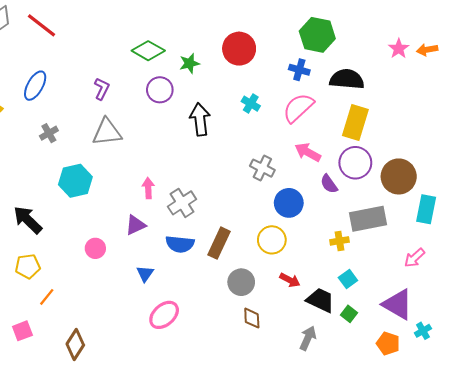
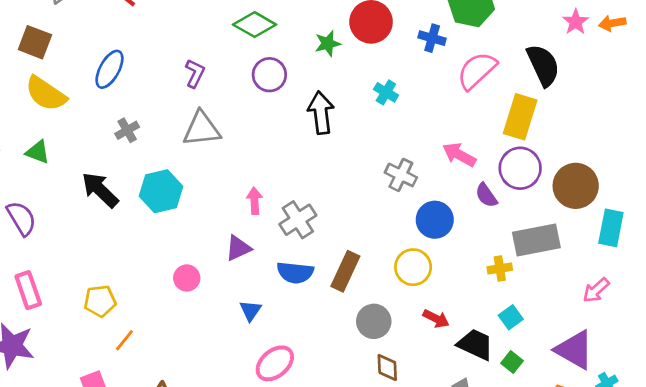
green star: (189, 63) -> (328, 44), moved
blue cross: (299, 70) -> (432, 38), moved
black semicircle: (347, 79) -> (543, 65), moved, turned 60
pink semicircle: (298, 108) -> (477, 71), moved
black arrow: (28, 220) -> (100, 190), moved

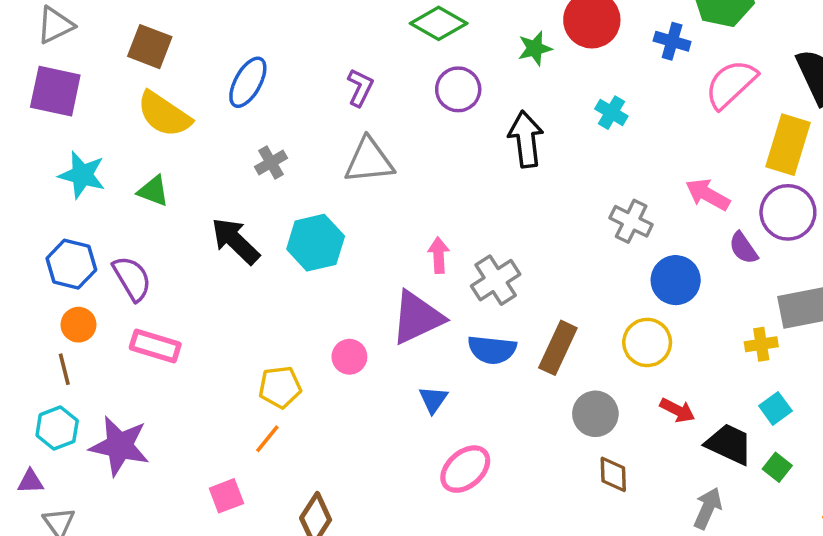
purple triangle: (238, 248) -> (417, 318), size x1.6
pink rectangle: (28, 290) -> (155, 346), moved, turned -54
yellow pentagon: (100, 301) -> (280, 387), moved

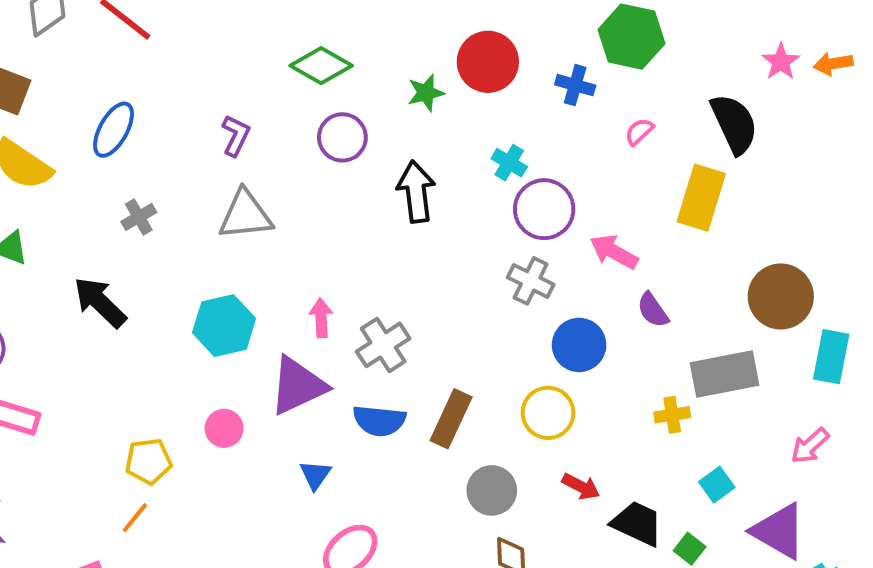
pink semicircle: (731, 84) -> (639, 132), size x0.5
purple circle: (788, 212) -> (544, 209), moved
cyan hexagon: (316, 243) -> (224, 326), moved
cyan square: (775, 408) -> (717, 485), moved

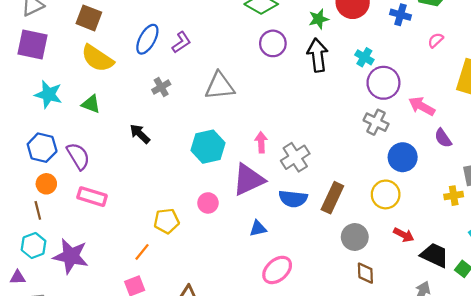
purple L-shape: (236, 135) -> (181, 42), moved, turned 30
black arrow: (416, 192) -> (318, 55), moved
black arrow: (100, 302) -> (140, 134), size x0.7
blue triangle: (315, 475) -> (258, 228), turned 42
orange line: (135, 518) -> (142, 252), moved

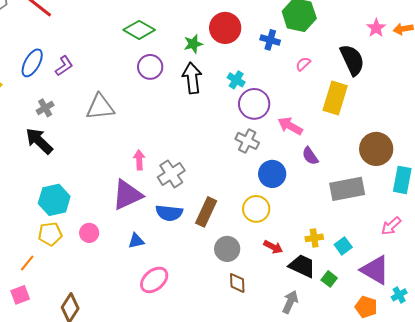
black arrow: (140, 134) -> (39, 141), moved, size x1.4
cyan hexagon: (208, 147) -> (54, 200), moved
yellow cross: (454, 196) -> (314, 238), moved
pink circle: (208, 203) -> (89, 233), moved

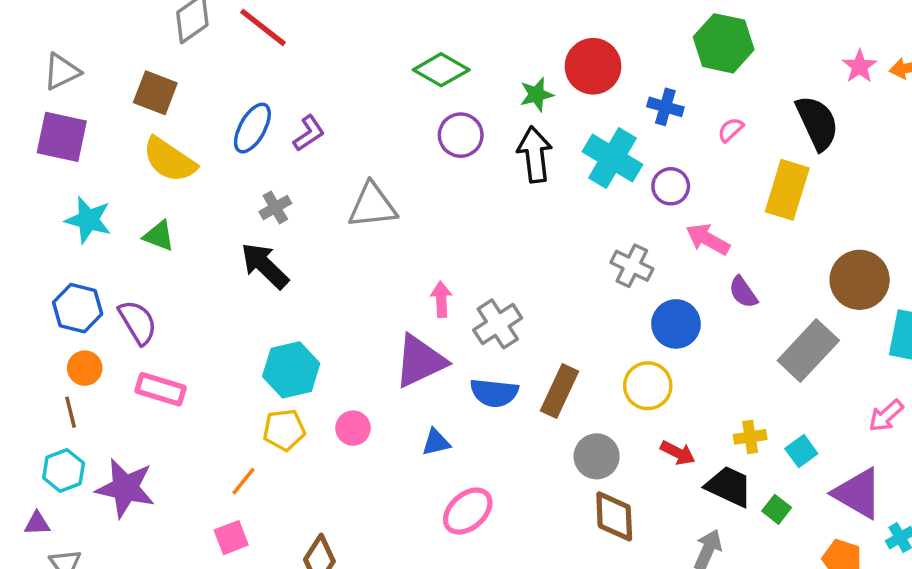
blue cross: (270, 40) -> (665, 107), moved
cyan cross: (236, 80) -> (612, 158), size x1.8
purple circle: (254, 104) -> (671, 186), moved, size x0.7
gray rectangle: (347, 189) -> (808, 350), turned -36
brown diamond: (237, 283) -> (614, 516), size x1.4

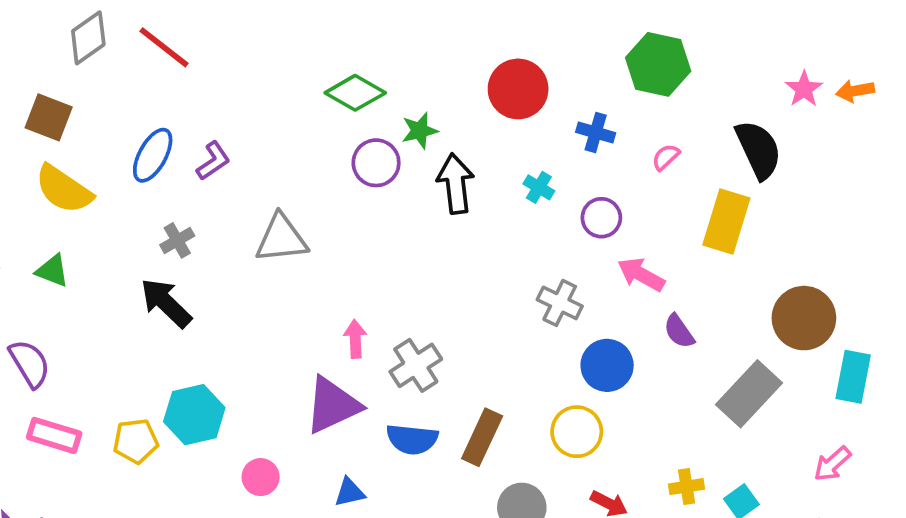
green star: (537, 95) -> (420, 131), moved
cyan cross: (612, 158) -> (539, 187), size x0.5
yellow pentagon: (284, 430) -> (136, 441), moved

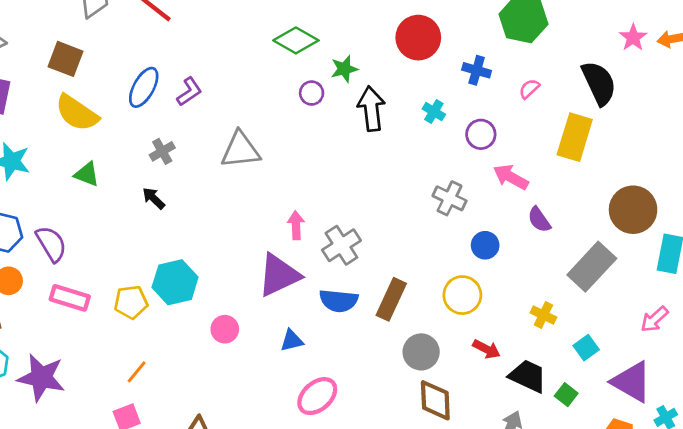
purple circle: (376, 163) -> (312, 93), size x0.7
green triangle: (52, 271) -> (87, 174), moved
black arrow: (166, 303) -> (154, 198), size x0.6
blue circle: (607, 365) -> (485, 245), size x0.7
yellow cross: (687, 487) -> (543, 315), moved, turned 35

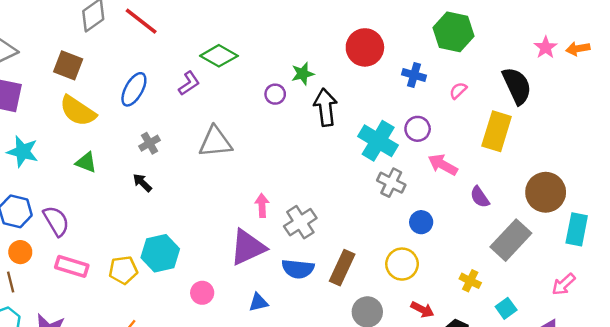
green diamond: (296, 40) -> (219, 56), moved
purple L-shape: (189, 92) -> (189, 83), moved
cyan cross: (434, 112) -> (378, 141), moved, size x2.0
purple semicircle: (539, 220) -> (480, 197), moved

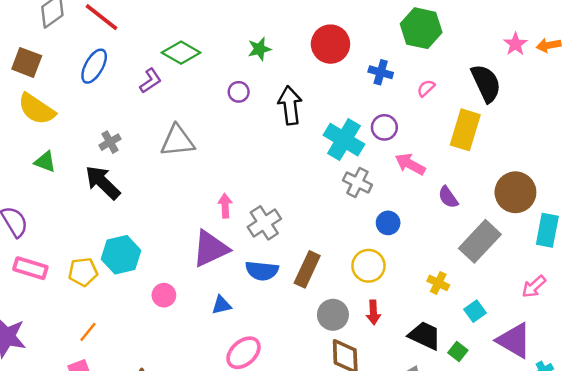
green star: (303, 74) -> (259, 49), moved
blue ellipse: (134, 89) -> (94, 66), moved
black arrow: (142, 183) -> (103, 182), size x1.8
red arrow: (422, 310) -> (373, 312), moved, turned 60

